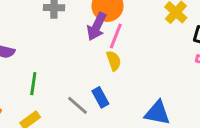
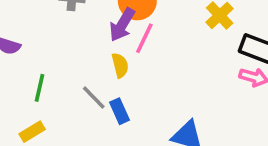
yellow semicircle: (114, 61) -> (120, 65), moved
gray line: (77, 105) -> (94, 98), moved

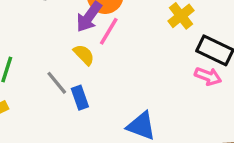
yellow semicircle: (120, 65) -> (84, 55), turned -35

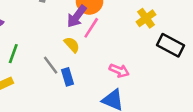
pink arrow: (208, 76) -> (119, 71), moved

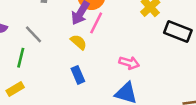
gray line: (51, 65) -> (33, 34), moved

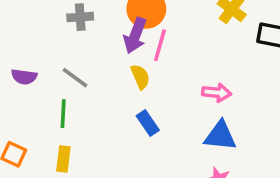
yellow semicircle: (79, 42) -> (140, 77), turned 36
yellow rectangle: (15, 89) -> (63, 159), turned -42

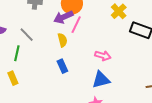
purple arrow: (135, 36) -> (63, 17), turned 36
blue triangle: (220, 136) -> (101, 80), turned -30
yellow rectangle: (63, 159) -> (13, 78), turned -40

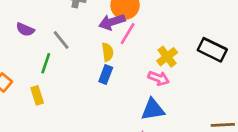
yellow cross: (119, 11) -> (167, 57), moved
blue rectangle: (62, 66) -> (106, 75), moved, turned 40

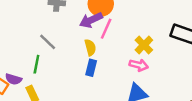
purple semicircle: (25, 30) -> (14, 79), moved

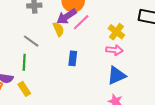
pink line: (106, 29) -> (81, 22), turned 30
yellow semicircle: (90, 47) -> (59, 29), moved

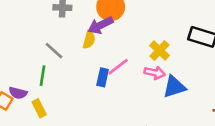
pink line: (81, 22) -> (118, 67), moved
yellow semicircle: (59, 29) -> (89, 40), turned 32
blue triangle: (116, 75) -> (174, 87), moved

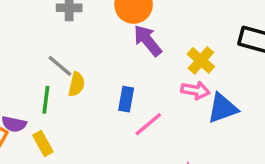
purple arrow: (100, 25) -> (148, 40), moved, turned 80
yellow semicircle: (89, 40) -> (76, 84), moved
pink line: (118, 67) -> (148, 124), moved

